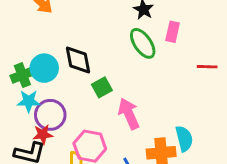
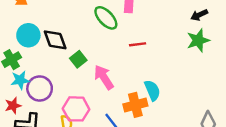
red line: (207, 67) -> (138, 44), moved
cyan circle: (44, 68) -> (28, 35), moved
red star: (43, 134) -> (13, 106), moved

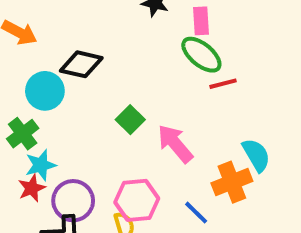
green ellipse: (106, 18) -> (201, 55), moved
black diamond: (55, 40) -> (81, 64), moved, turned -50
purple circle: (40, 89) -> (73, 201), moved
red star: (13, 106) -> (32, 188), moved

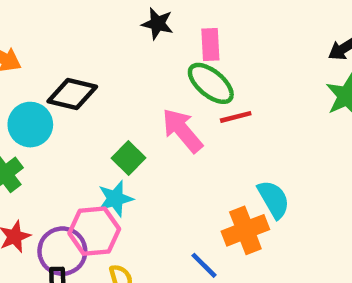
pink arrow: (175, 144) -> (182, 131), moved
cyan star: (41, 165) -> (115, 199), moved
pink hexagon: (137, 200) -> (94, 231), moved

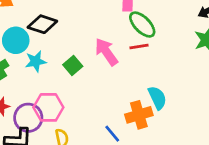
green ellipse: (211, 83) -> (142, 25), moved
cyan star: (115, 199) -> (36, 61), moved

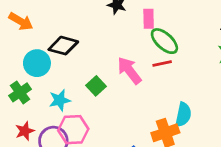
cyan star: (36, 61) -> (60, 100), moved
cyan semicircle: (157, 98) -> (183, 115), turned 40

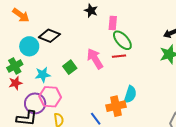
red star: (25, 131) -> (15, 83), moved

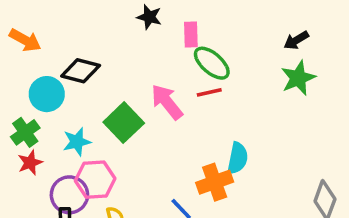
green square: (70, 67) -> (124, 123), size x1.5

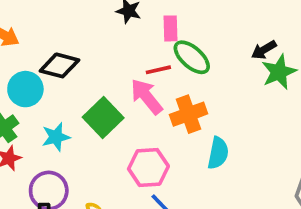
black arrow: (296, 40) -> (264, 50), moved
red line: (209, 92) -> (158, 70), moved
pink hexagon: (95, 180) -> (148, 168), moved
orange cross: (215, 182) -> (189, 114), moved

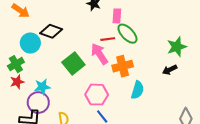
black arrow: (264, 50) -> (170, 70), moved
cyan star: (56, 137) -> (42, 87), moved

